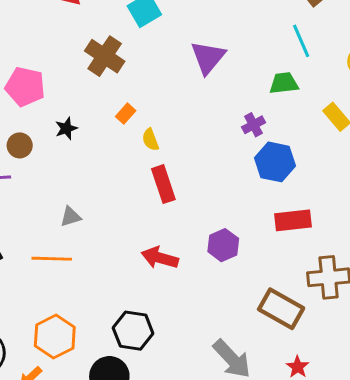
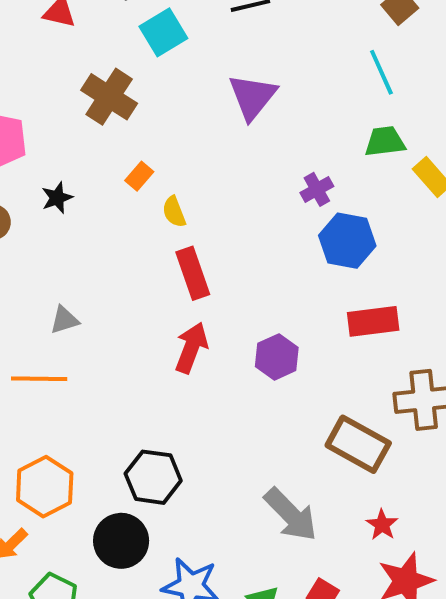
green trapezoid: (284, 83) -> (385, 141), moved
red arrow: (160, 258) -> (191, 348), moved, turned 96

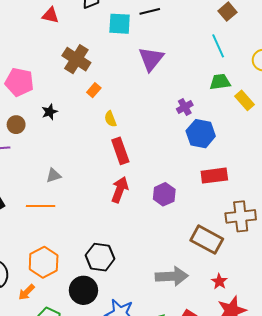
cyan square: (163, 32) -> (120, 24), moved, turned 35
orange rectangle: (139, 176) -> (94, 90), moved
gray arrow: (291, 515) -> (172, 276), turned -48

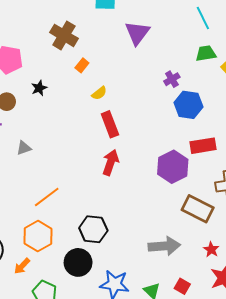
yellow semicircle: (110, 119) -> (99, 93), turned -105
gray triangle: (54, 175) -> (24, 148), moved
purple hexagon: (164, 194) -> (173, 167), moved, size x1.4
orange line: (41, 206) -> (47, 197), moved, turned -36

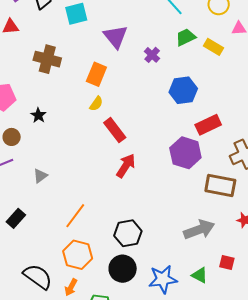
orange rectangle: (82, 65) -> (96, 74), moved, size x1.6
purple cross: (172, 79) -> (152, 55), moved
red arrow: (111, 162) -> (126, 166), turned 30

